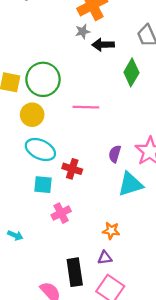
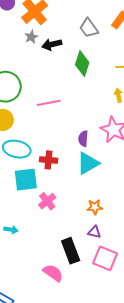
cyan triangle: (130, 184) -> (88, 163), moved
cyan square: (43, 185) -> (26, 180), size x1.4
purple triangle: (105, 258) -> (94, 232), turned 32

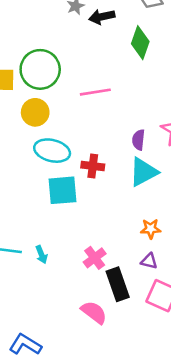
pink cross: (47, 201) -> (95, 258), moved
cyan arrow: (11, 230) -> (41, 255), turned 56

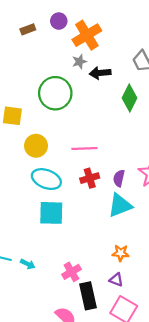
green circle: (40, 69) -> (55, 93), moved
pink line: (95, 92) -> (84, 149), moved
red cross: (93, 166) -> (90, 178), moved, turned -30
cyan arrow: (41, 255) -> (28, 264), turned -48

